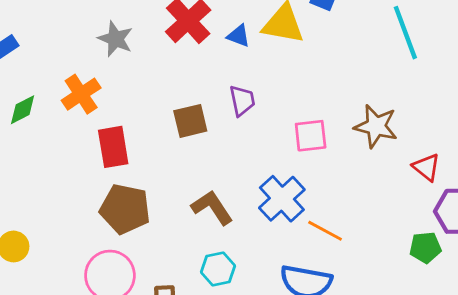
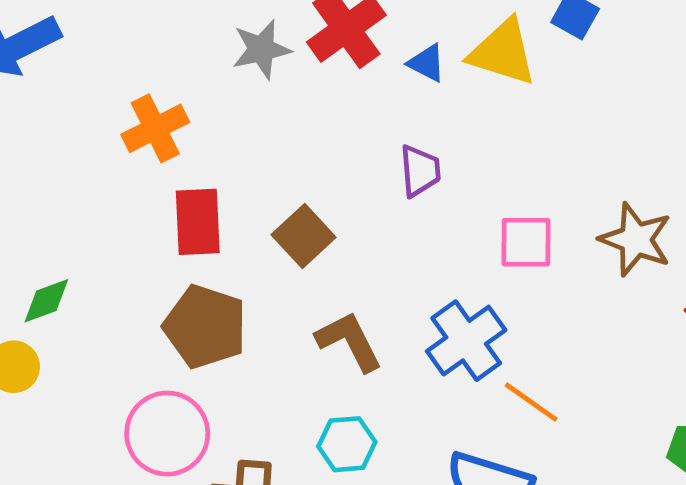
gray star: (115, 39) -> (261, 49), moved, turned 30
green diamond: (23, 110) -> (46, 301), moved
brown square: (190, 121) -> (304, 236), moved, turned -36

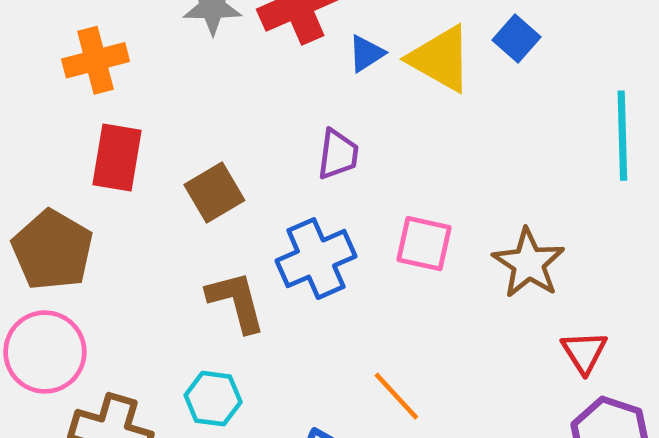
blue triangle: (427, 63) -> (366, 53), turned 48
brown pentagon: (205, 327) -> (52, 250), moved
blue cross: (466, 341) -> (316, 259), moved

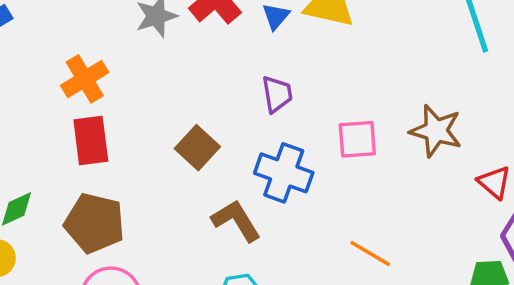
red rectangle: (117, 158) -> (91, 140), moved
blue cross: (316, 259) -> (284, 173), turned -30

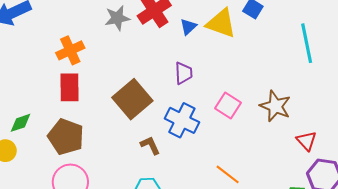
pink square: (357, 139) -> (228, 106), turned 30
brown square: (197, 148) -> (132, 99), size x1.5
brown L-shape: (236, 221) -> (150, 145), size x0.7

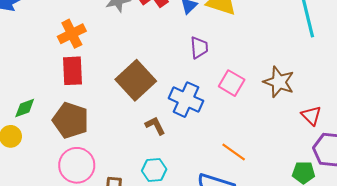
purple trapezoid: (184, 73) -> (199, 48), moved

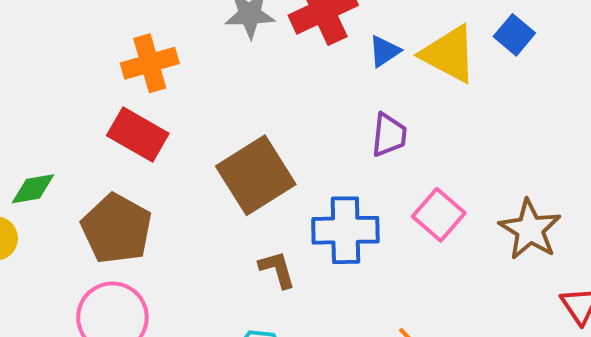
red rectangle: (72, 71) -> (138, 135), turned -68
blue cross: (186, 100) -> (345, 230), turned -36

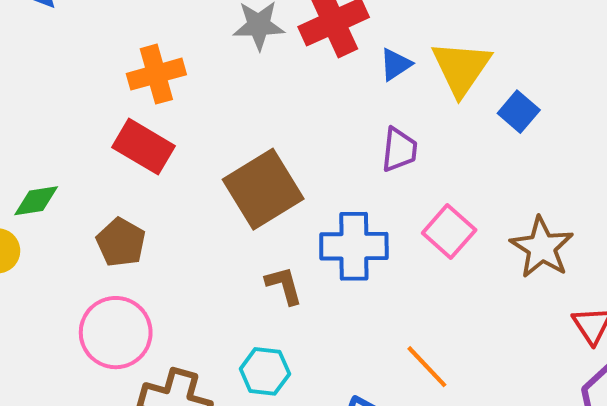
blue square: (514, 35) -> (519, 112), moved
yellow triangle: (449, 54) -> (461, 68), turned 36
brown pentagon: (117, 229) -> (121, 242), size x0.7

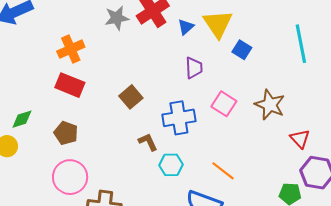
blue square: (519, 112) -> (242, 50), moved
brown square: (263, 189) -> (131, 97), size x0.6
cyan hexagon: (265, 371) -> (171, 165), moved

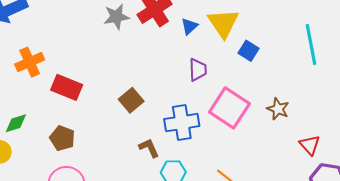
orange cross: (71, 49) -> (30, 62), moved
pink square: (224, 104) -> (229, 108), size x1.5
brown star: (270, 105) -> (278, 109), size x0.7

